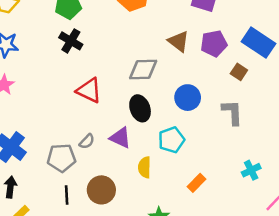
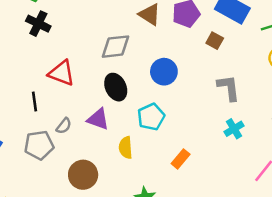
gray L-shape: (232, 112) -> (229, 88), moved
cyan cross: (251, 170) -> (234, 129), moved
black line: (67, 195) -> (34, 102), moved

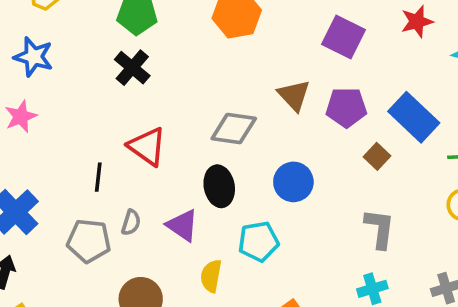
gray semicircle: (64, 126) -> (131, 223), turned -36

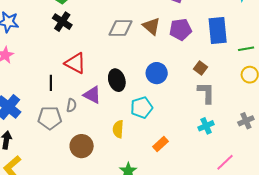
blue rectangle: (414, 117) -> (218, 30), turned 48
gray diamond: (234, 129) -> (120, 28), moved
brown square: (377, 156) -> (201, 68), moved
purple triangle: (182, 225) -> (92, 95), moved

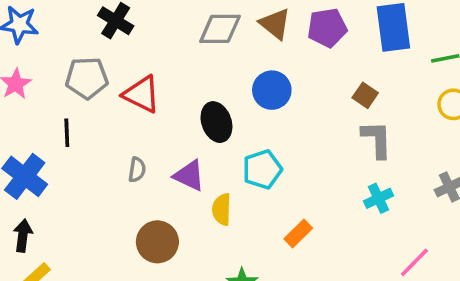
blue circle: (157, 73) -> (272, 90), moved
black line: (51, 83) -> (67, 133), moved
purple triangle: (92, 95) -> (189, 176), moved
gray pentagon: (50, 118) -> (87, 78), moved

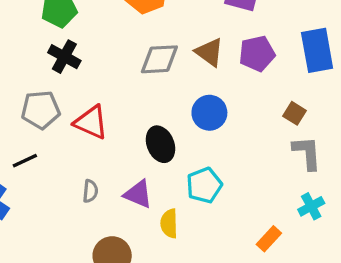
black line: (67, 133) -> (25, 161), turned 70
orange rectangle: (298, 233) -> (269, 239), moved

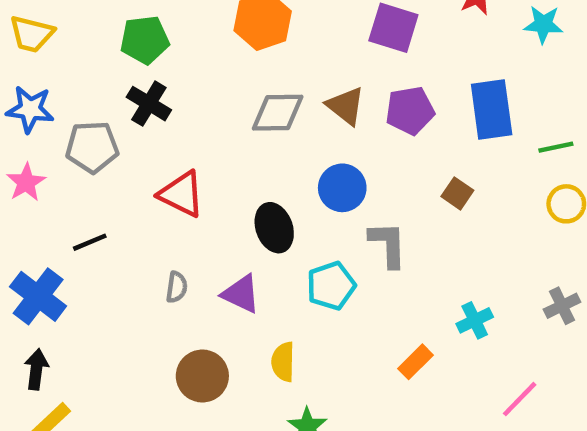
gray pentagon: (41, 110) -> (92, 147), moved
gray L-shape: (307, 153) -> (388, 244), moved
yellow semicircle: (169, 223) -> (283, 362), moved

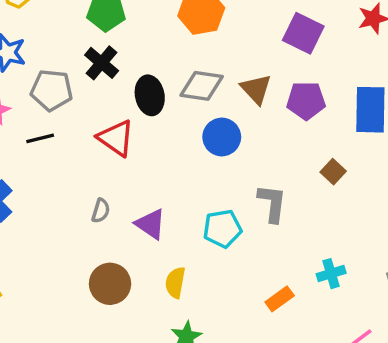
blue circle: (342, 188) -> (222, 137), moved
black ellipse: (274, 228) -> (150, 95), moved
black line: (90, 242) -> (40, 138), moved

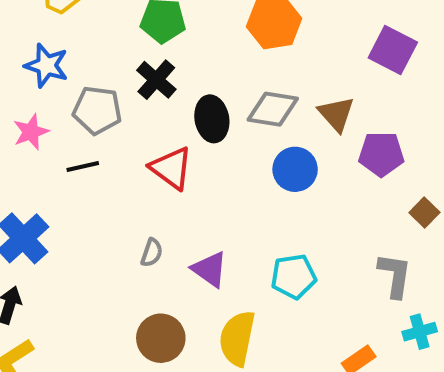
purple pentagon: (306, 100) -> (381, 154), moved
gray L-shape: (272, 203) -> (395, 275), moved
yellow semicircle: (175, 283) -> (237, 338), size x1.5

